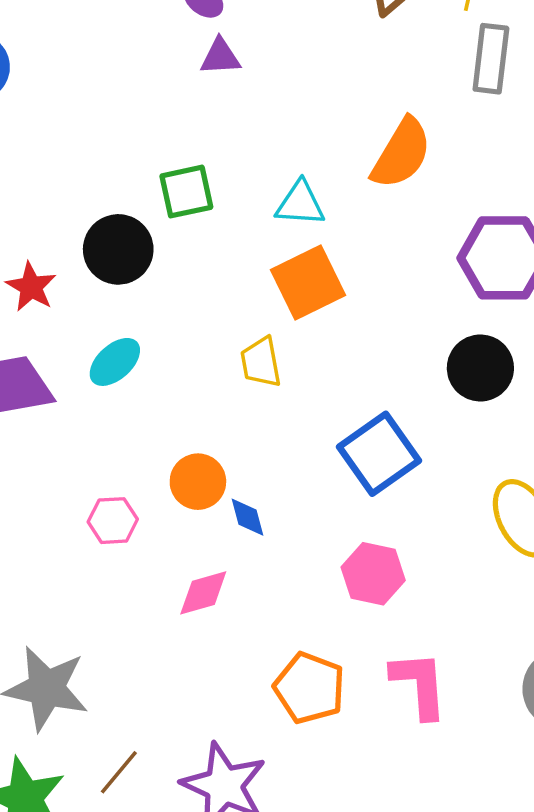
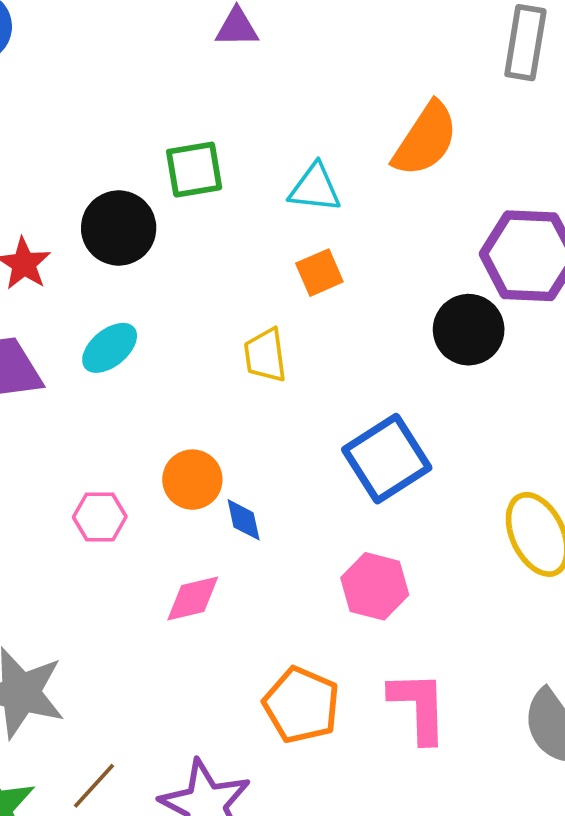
orange square: (308, 283) -> (319, 273), size x0.6
black circle: (480, 368) -> (469, 330), moved

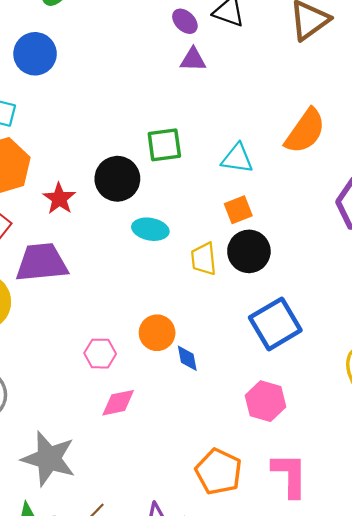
black circle: (469, 330) -> (249, 251), moved
cyan ellipse: (110, 348) -> (150, 229), moved, turned 48
pink diamond: (193, 598) -> (118, 403), moved

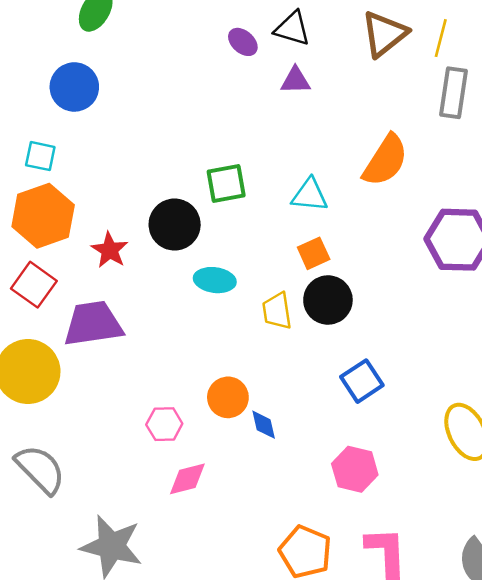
purple triangle: (193, 60) -> (295, 80), moved
blue square: (275, 324) -> (362, 381), size x0.7

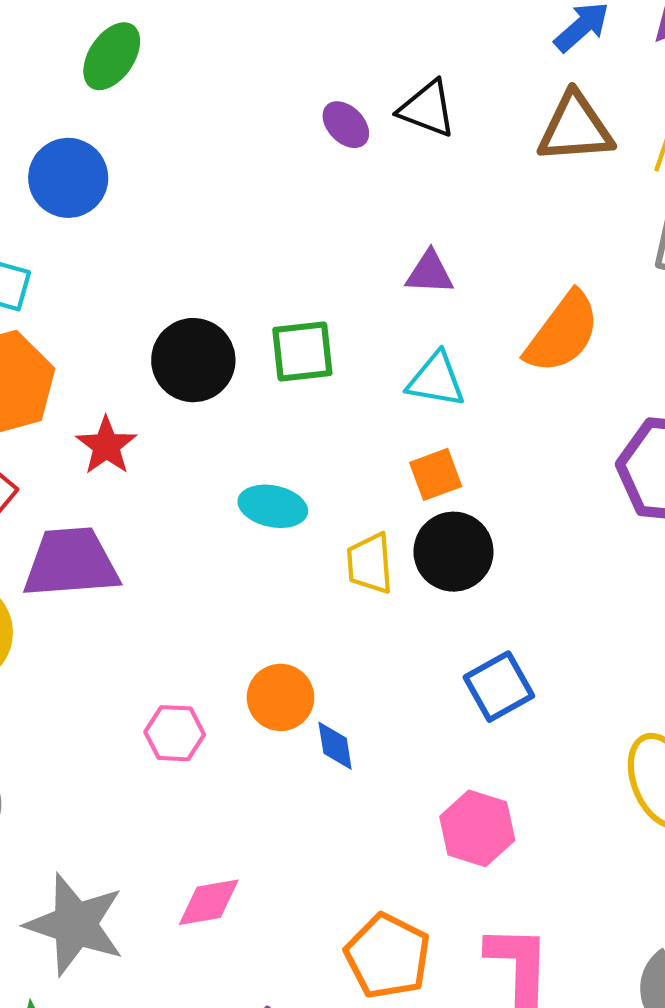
brown triangle: (384, 34) -> (575, 128), turned 30
purple triangle: (295, 80) -> (430, 273), moved
black circle: (175, 225) -> (193, 360), moved
pink diamond: (187, 479) -> (209, 902), moved

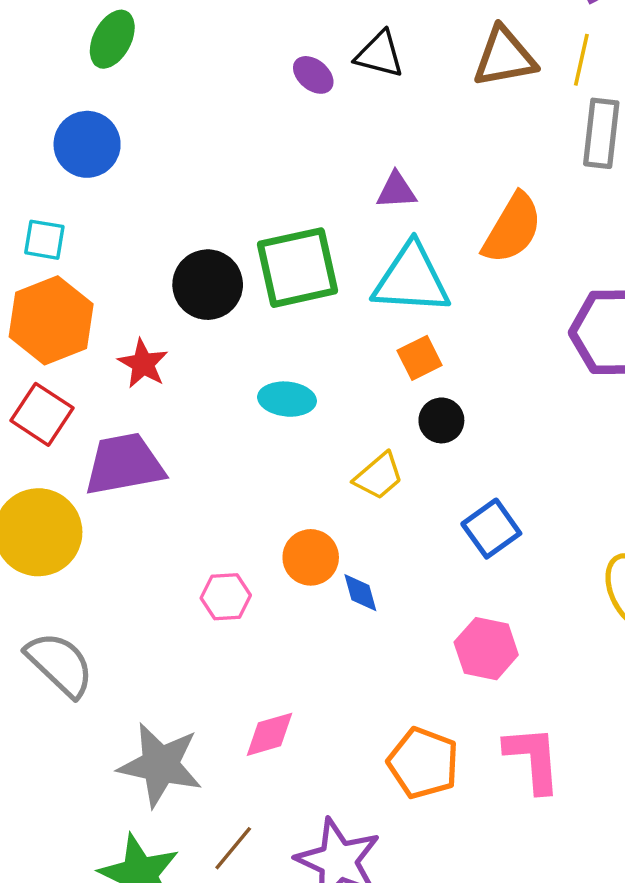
green square: (302, 351) -> (298, 268), size x1.5
cyan triangle: (436, 380) -> (411, 279), size x1.6
black circle: (453, 552) -> (441, 420), size x0.7
yellow trapezoid: (370, 563) -> (379, 476), moved, turned -120

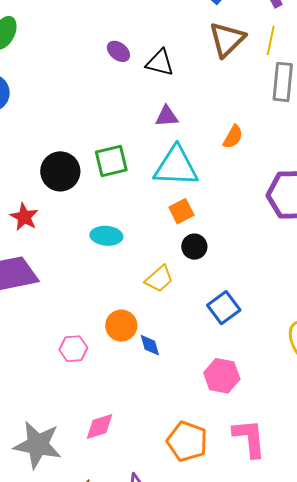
black triangle: (380, 54) -> (160, 63), moved
brown triangle: (504, 57) -> (227, 39), turned -33
orange semicircle: (512, 228) -> (233, 137), size x0.6
green square: (298, 268) -> (111, 161), size x0.7

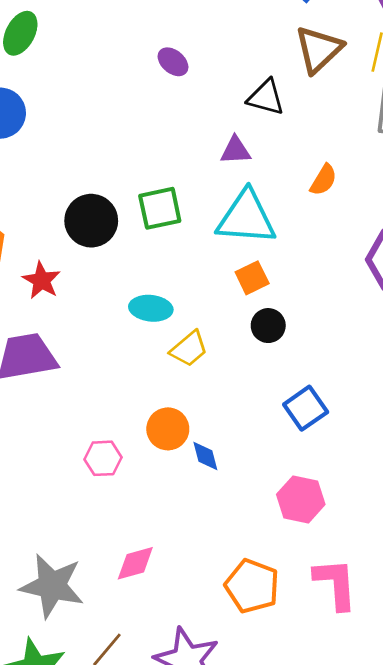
black triangle: (160, 63) -> (266, 97), moved
yellow trapezoid: (159, 279) -> (189, 349), moved

